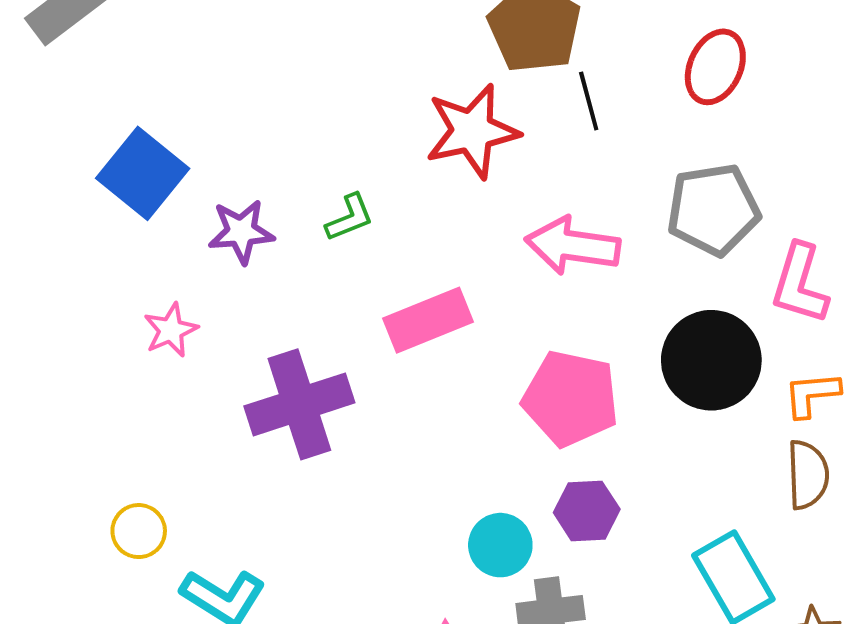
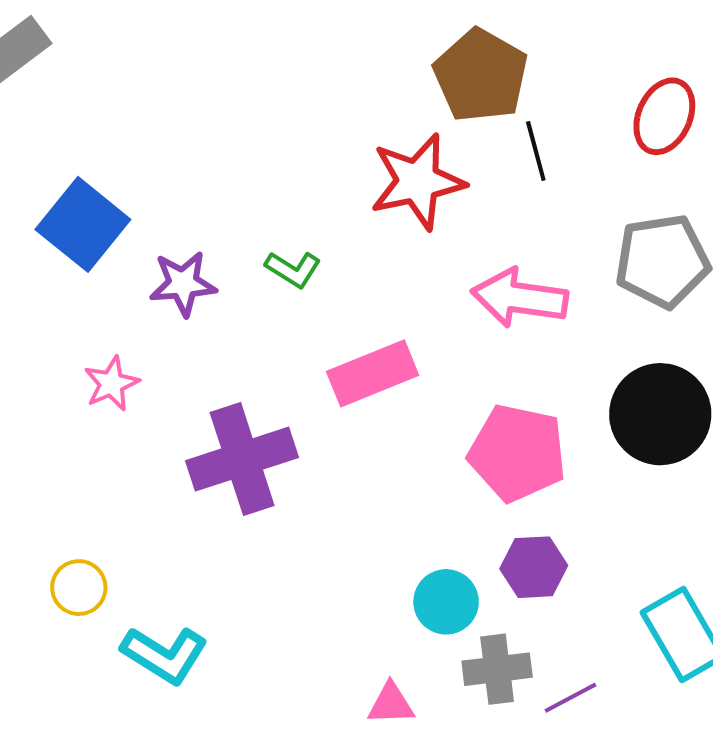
green L-shape: (350, 218) -> (293, 269), turned 54

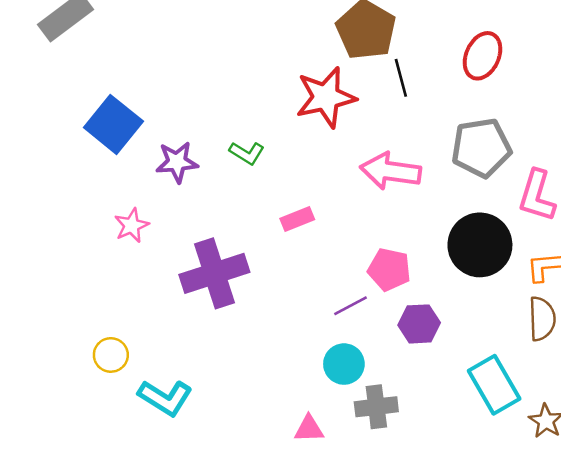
pink rectangle: (373, 373) -> (297, 219), size x0.6
pink pentagon: (517, 453) -> (389, 269), size x0.7
purple hexagon: (534, 567) -> (419, 324), moved
purple line: (570, 698) -> (350, 306), moved

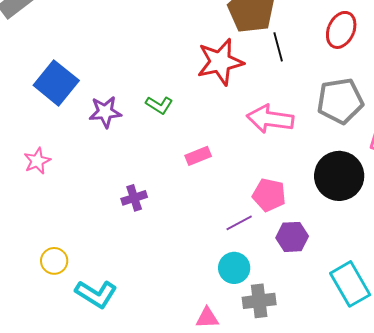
pink star: (132, 225) -> (37, 161), moved
purple cross: (214, 273) -> (134, 198), size x0.5

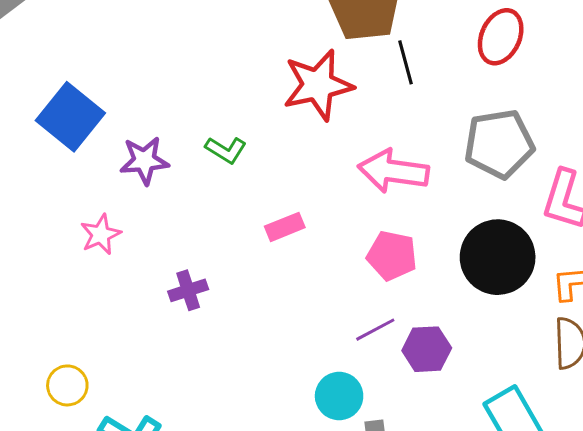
pink star: (37, 161) -> (101, 234), moved
pink pentagon: (269, 195) -> (392, 256), moved
purple line: (239, 223) -> (375, 330), moved

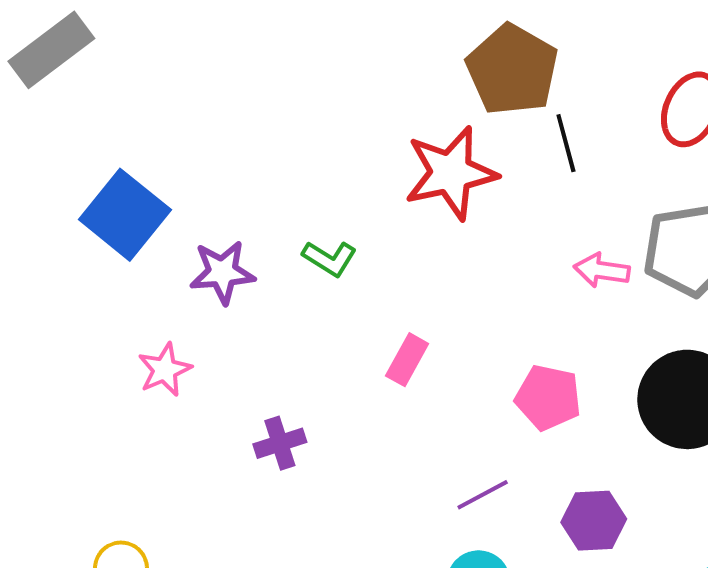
pink arrow: (393, 171) -> (602, 270), moved, size x0.6
pink rectangle: (285, 227) -> (407, 360), turned -39
purple line: (375, 330) -> (483, 495), moved

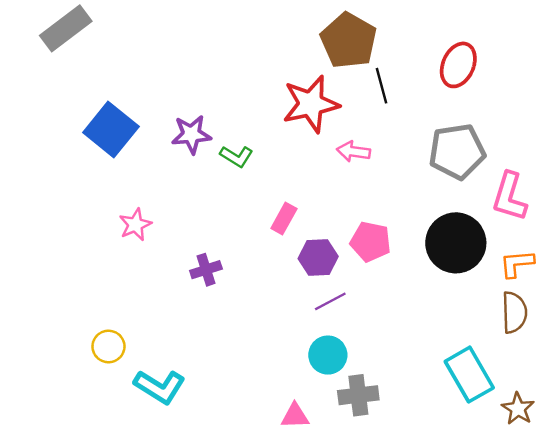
pink arrow: (602, 270) -> (353, 151), moved
purple star: (222, 272) -> (191, 134), moved
purple hexagon: (594, 521) -> (318, 258), moved

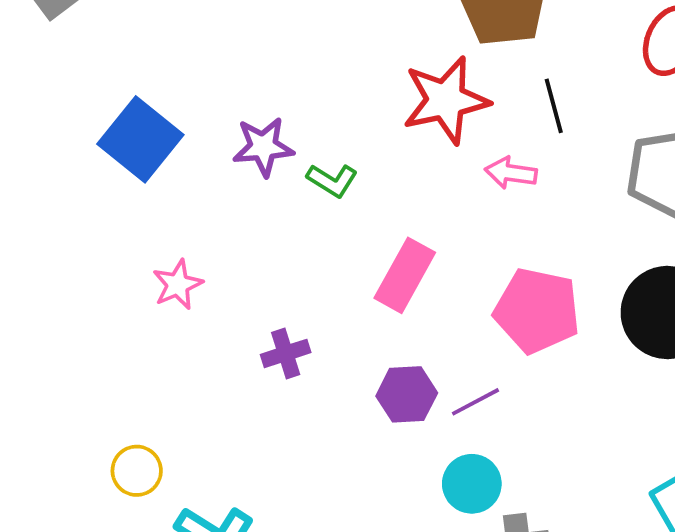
black line: (381, 86) -> (554, 106), moved
pink rectangle: (284, 219) -> (405, 275), size x1.5
pink pentagon: (371, 242) -> (537, 311), size x1.4
purple hexagon: (318, 258) -> (407, 394), moved

